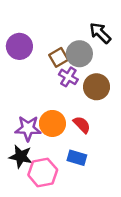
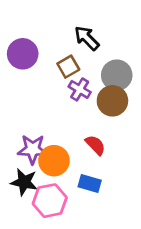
black arrow: (100, 33) -> (87, 38), moved
gray circle: (79, 54) -> (117, 75), moved
orange circle: (52, 123) -> (54, 161), moved

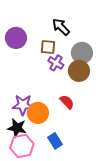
brown square: (68, 67) -> (48, 47), turned 35
blue rectangle: (90, 183) -> (55, 141), moved, turned 42
pink hexagon: (50, 201) -> (22, 146), moved

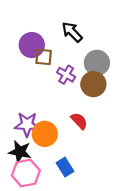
purple circle: (16, 38) -> (32, 45), moved
brown square: (48, 47) -> (44, 57), moved

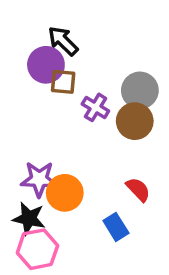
black arrow: (72, 32) -> (63, 41), moved
red semicircle: (79, 121) -> (138, 189), moved
blue rectangle: (65, 167) -> (116, 227), moved

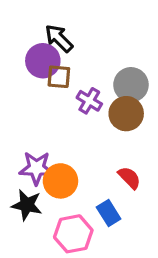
pink hexagon: (37, 249) -> (73, 234), moved

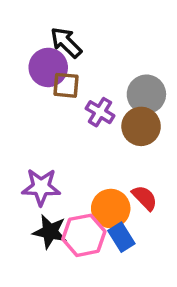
orange circle: (60, 181) -> (111, 209), moved
black star: (27, 205) -> (50, 232), moved
pink hexagon: (73, 234) -> (84, 235), moved

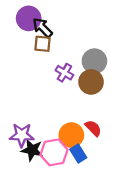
purple circle: (48, 67) -> (29, 18), moved
brown square: (66, 85) -> (42, 44), moved
purple star: (41, 187) -> (22, 135), moved

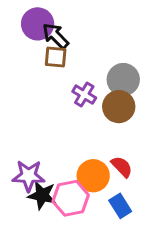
blue rectangle: (78, 154) -> (120, 206), moved

